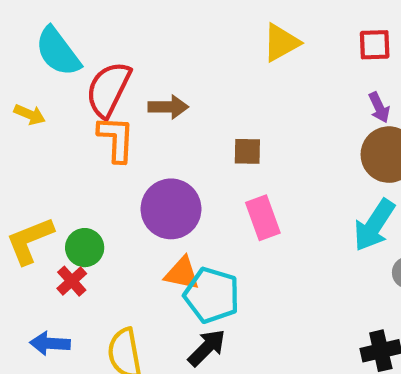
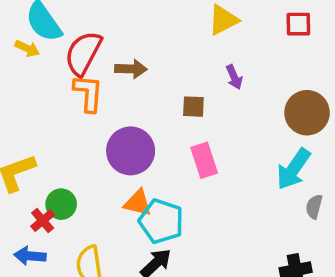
purple arrow: (379, 107) -> (234, 77), moved
yellow arrow: (30, 114) -> (27, 48), moved
green circle: (85, 248) -> (61, 204), moved
red cross: (72, 281) -> (43, 221), moved

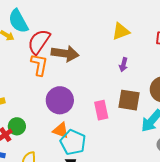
brown arrow: (131, 69) -> (65, 54), size x1.5
purple arrow: (234, 77) -> (123, 65), turned 32
brown square: (193, 107) -> (129, 100), moved, size x1.6

